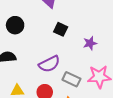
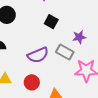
gray rectangle: (71, 79) -> (65, 52), moved

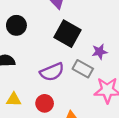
black square: (51, 22) -> (68, 34), size x1.6

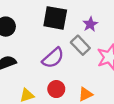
gray rectangle: (83, 69) -> (80, 45), turned 36

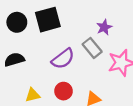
black square: (55, 18) -> (48, 20), moved, turned -30

